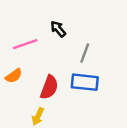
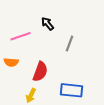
orange semicircle: (14, 76) -> (11, 62), turned 40
blue rectangle: (85, 82) -> (72, 90), moved

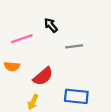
gray line: (69, 43) -> (74, 46), turned 63
red semicircle: (40, 72) -> (43, 76), turned 30

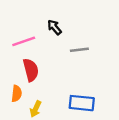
orange semicircle: (12, 66) -> (17, 94), moved, turned -88
red semicircle: (43, 76) -> (31, 70), moved, turned -65

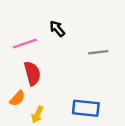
gray line: (79, 50) -> (98, 52), moved
orange semicircle: (17, 94) -> (17, 98), turned 35

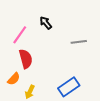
pink line: (25, 44) -> (20, 35), turned -36
blue rectangle: (86, 108) -> (69, 87), turned -40

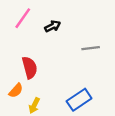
black arrow: (46, 23) -> (53, 26), turned 104
pink line: (20, 35) -> (23, 18), moved

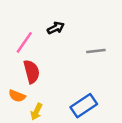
pink line: (23, 18) -> (24, 42), moved
orange semicircle: (16, 91) -> (17, 96), turned 70

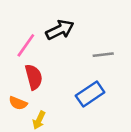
black arrow: (56, 28) -> (60, 30), size x1.5
blue rectangle: (84, 106) -> (90, 94), moved

